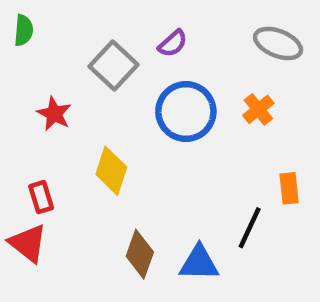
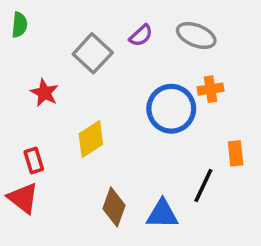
gray ellipse: (278, 43) -> (196, 36), moved
orange cross: (258, 109) -> (211, 89), turned 30
blue circle: (186, 112) -> (171, 109), moved
yellow diamond: (111, 171) -> (91, 139), turned 39

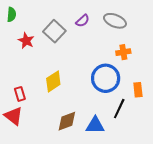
red star: (44, 93) -> (26, 41), moved
blue circle: (171, 109) -> (106, 78), moved
brown diamond: (114, 207) -> (67, 121), turned 50

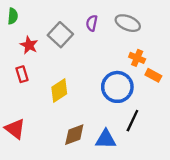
purple semicircle: (83, 21) -> (92, 23), turned 144
orange cross: (123, 52) -> (137, 58), turned 32
orange rectangle: (138, 90) -> (153, 75), moved, turned -56
red rectangle: (20, 94) -> (22, 74), moved

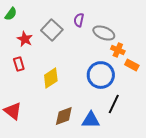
green semicircle: (13, 16) -> (11, 14), turned 32
gray ellipse: (128, 23) -> (104, 33), moved

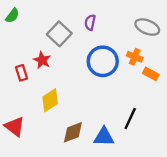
gray ellipse: (104, 33) -> (147, 27), moved
red star: (25, 39) -> (42, 60), moved
blue circle: (101, 75) -> (103, 61), moved
yellow diamond: (51, 78) -> (50, 100), moved

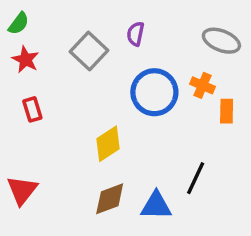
red star: (42, 60) -> (26, 60), moved
orange rectangle: (151, 74) -> (227, 111), turned 63
yellow diamond: (50, 100) -> (108, 144), moved
red triangle: (15, 127) -> (22, 190), turned 30

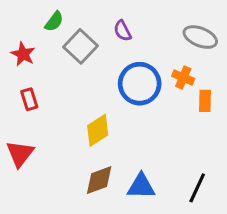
green semicircle: (19, 23) -> (54, 21), moved
purple semicircle: (135, 34) -> (123, 31), turned -40
black line: (196, 178) -> (197, 188), moved
red triangle: (22, 190) -> (20, 154), moved

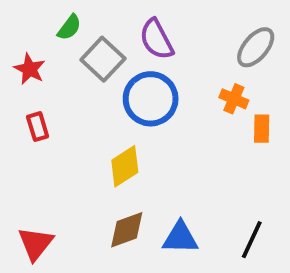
purple semicircle: (123, 31) -> (157, 39), size x1.5
gray ellipse: (200, 37) -> (256, 47), turned -72
blue circle: (140, 84) -> (151, 99), moved
red triangle: (20, 154) -> (36, 244), moved

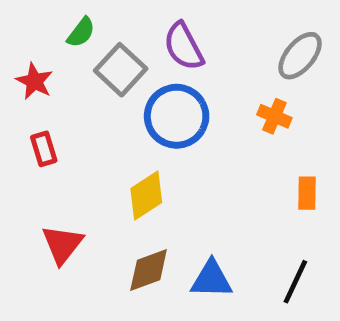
orange rectangle: (262, 129) -> (307, 193), moved
red triangle: (36, 244) -> (62, 244), moved

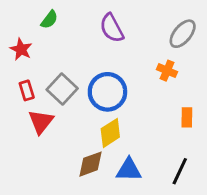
gray square: (121, 70) -> (62, 89), moved
blue circle: (177, 116) -> (107, 92), moved
yellow diamond: (146, 195) -> (110, 133), moved
red triangle: (62, 244) -> (41, 122), moved

